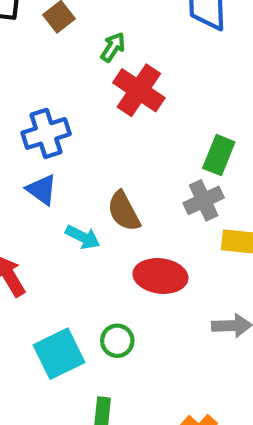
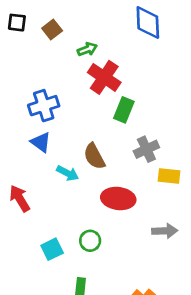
green arrow: (113, 47) -> (87, 49), turned 36
green rectangle: (219, 155) -> (124, 110), moved
cyan square: (59, 354) -> (52, 249), size x0.7

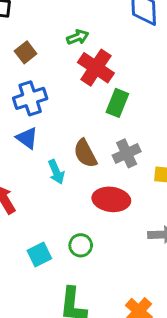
brown square: (52, 30) -> (26, 52), moved
gray cross: (146, 149) -> (127, 153), moved
cyan arrow: (68, 173) -> (56, 172), turned 40

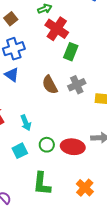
cyan arrow: (56, 172) -> (26, 123), moved
red ellipse: (111, 199) -> (73, 147), moved

